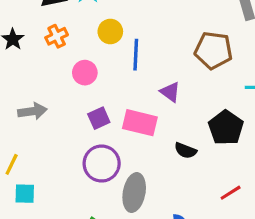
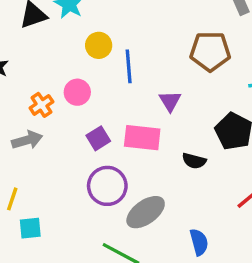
orange cross: (57, 36) -> (41, 105), moved
purple triangle: (170, 92) -> (170, 101), turned 30
gray ellipse: (134, 193) -> (146, 212), turned 51

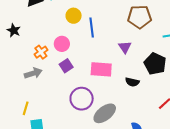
purple triangle: (170, 101) -> (125, 47), moved
purple square: (98, 138) -> (66, 66), moved

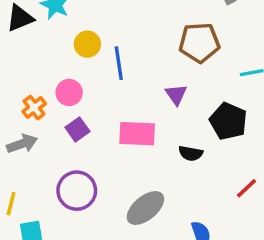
purple circle: (82, 99) -> (77, 191), moved

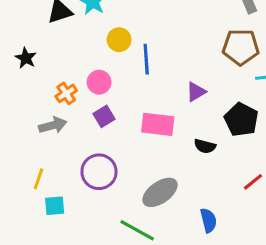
brown pentagon: (199, 43) -> (241, 47), moved
purple triangle: (176, 95) -> (196, 92), turned 30

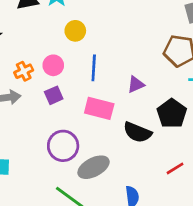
blue line: (146, 59) -> (94, 68), moved
black semicircle: (205, 146) -> (137, 132), size x1.5
purple circle: (99, 172) -> (63, 146), moved

